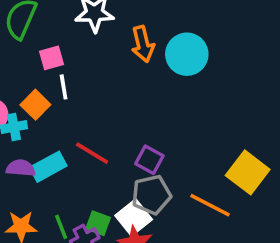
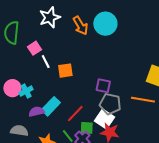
orange square: (35, 105) -> (65, 71), moved, turned -35
red line: (92, 153) -> (75, 114), moved, turned -60
gray pentagon: (152, 195) -> (110, 104), turned -30

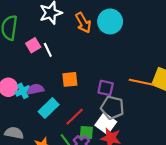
white line: (46, 62) -> (48, 50), moved
orange square: (65, 71) -> (70, 79), moved
orange line: (143, 100) -> (142, 82), moved
purple semicircle: (36, 112) -> (36, 89), moved

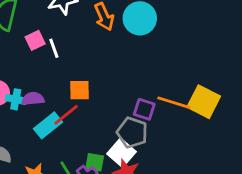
purple square: (106, 88) -> (144, 109), moved
cyan cross: (23, 91) -> (16, 99), turned 32
red line: (75, 117) -> (66, 115), moved

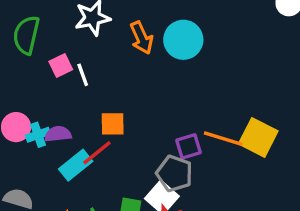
cyan cross: (16, 99) -> (38, 135), turned -30
purple square: (144, 109) -> (189, 146), turned -35

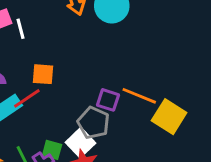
yellow square: (258, 137) -> (169, 117), moved
purple square: (189, 146) -> (108, 100), turned 30

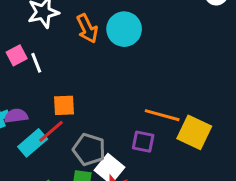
purple square: (108, 100) -> (143, 142), moved
gray pentagon: (93, 123) -> (89, 149), moved

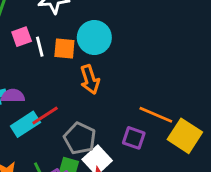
orange arrow: (87, 29) -> (90, 79), moved
cyan circle: (124, 29) -> (94, 38), moved
orange square: (64, 105) -> (64, 48), moved

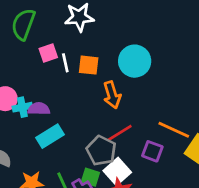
cyan circle: (94, 38) -> (135, 61), moved
red line: (45, 116) -> (120, 133), moved

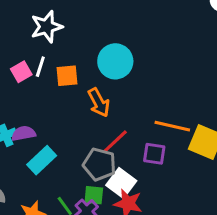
white line: (65, 63) -> (40, 67), moved, turned 42

